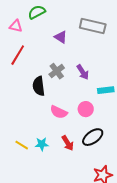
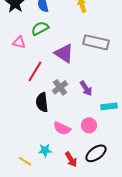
purple triangle: (61, 37) -> (64, 53), size x1.5
red line: (18, 55) -> (35, 71), moved
cyan star: (42, 144) -> (45, 150), moved

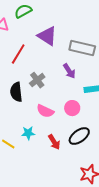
gray rectangle: (96, 42) -> (82, 48), moved
gray cross: (60, 87) -> (37, 80), moved
black semicircle: (42, 102) -> (16, 92), moved

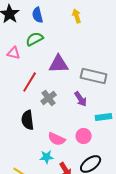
purple triangle: (47, 36) -> (59, 64), turned -35
gray cross: (37, 80) -> (49, 98), moved
cyan star: (28, 133) -> (47, 157), moved

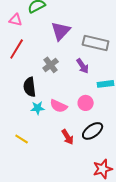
purple triangle: (59, 64) -> (61, 31), turned -45
red line: (30, 82) -> (17, 49), moved
cyan star: (47, 157) -> (38, 108), moved

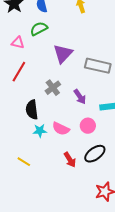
purple arrow: (83, 66) -> (80, 97), moved

